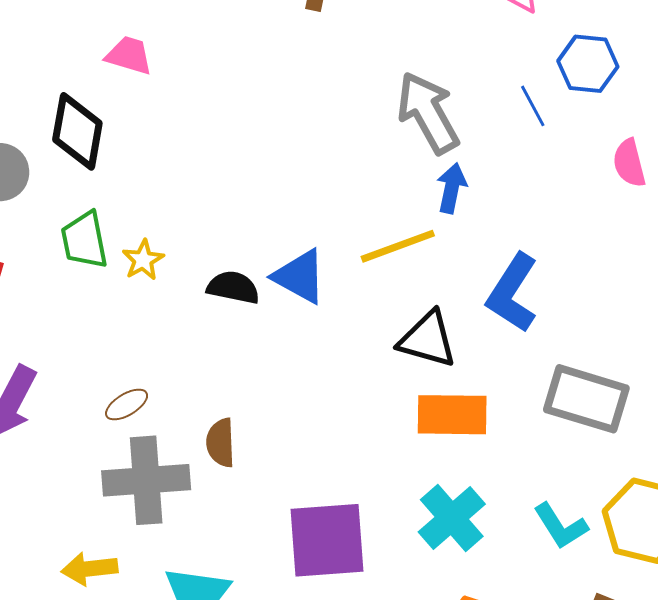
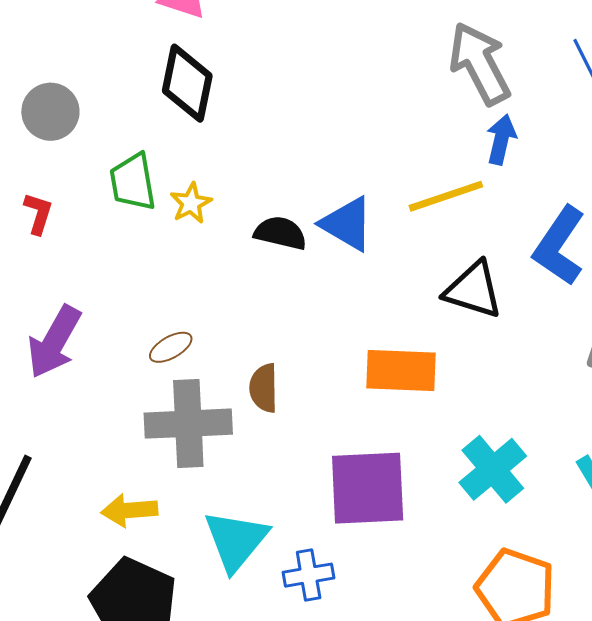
black diamond: (77, 131) -> (187, 83), moved
orange rectangle: (452, 415) -> (401, 370), moved

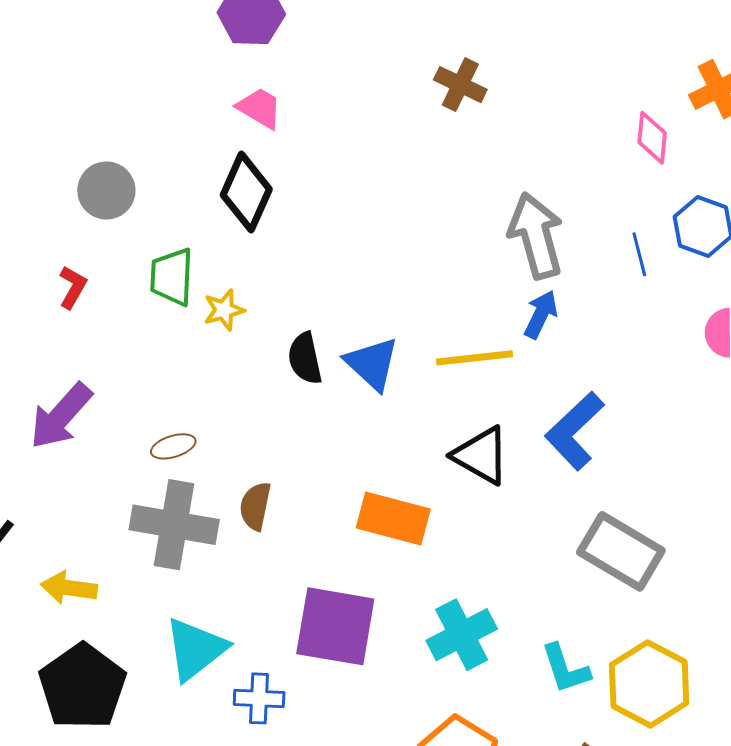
black semicircle: (280, 233) -> (305, 358), turned -128
yellow arrow: (129, 510) -> (69, 588), moved

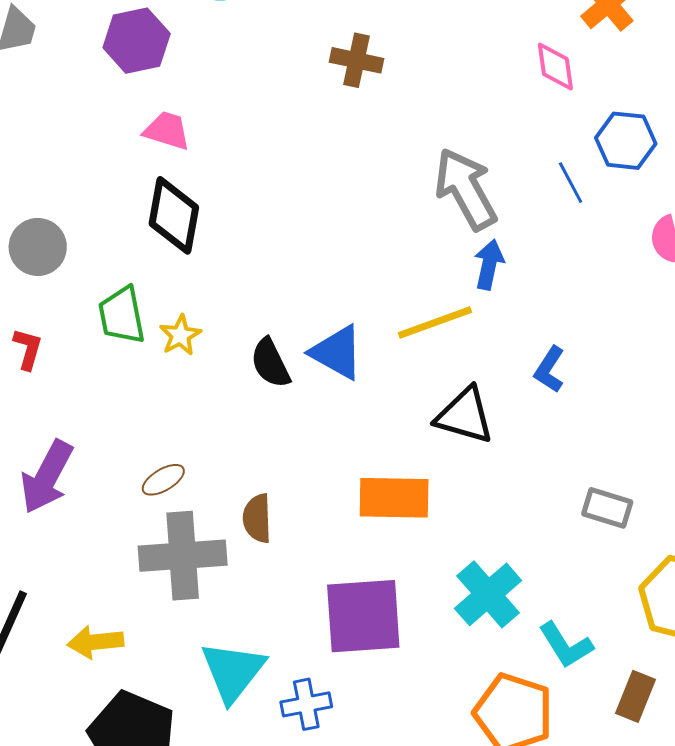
blue L-shape: (575, 431) -> (550, 370), size x0.6
gray rectangle: (621, 551) -> (607, 508), moved, size x0.6
cyan L-shape: (565, 669) -> (566, 645), moved

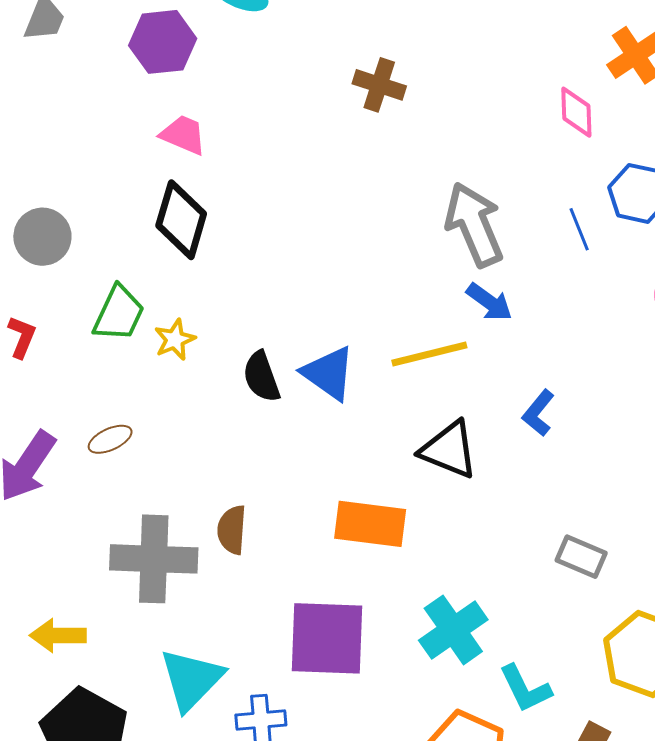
blue arrow: (489, 265) -> (489, 302), turned 108
green trapezoid: (122, 315) -> (119, 313), turned -150
brown ellipse: (163, 480) -> (110, 439), moved

